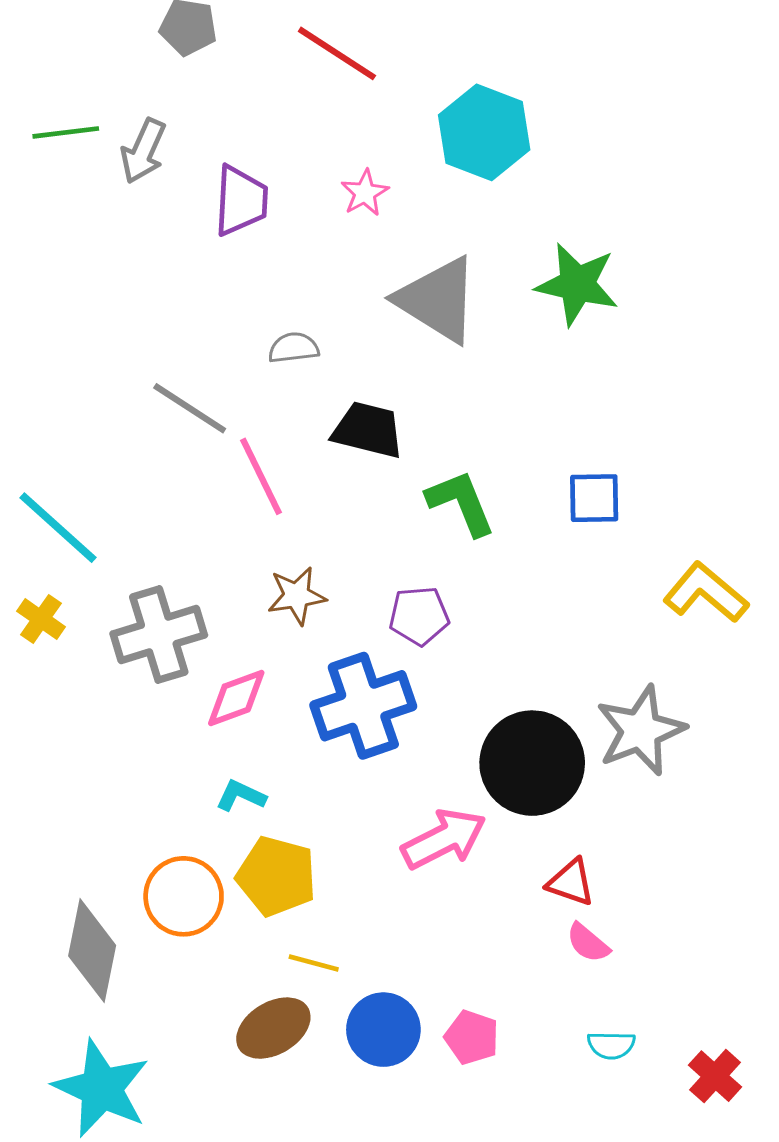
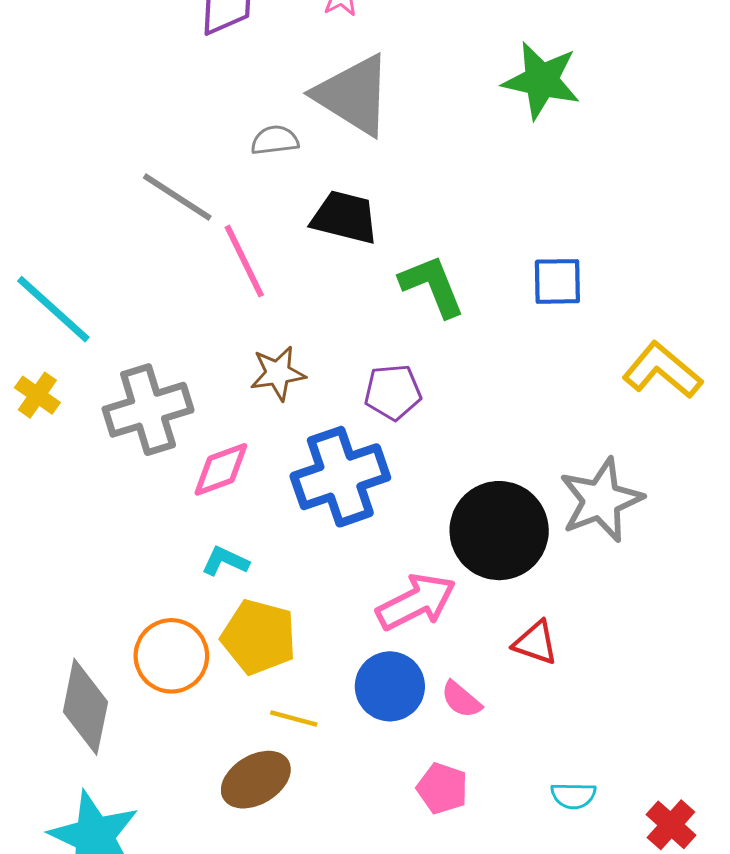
gray triangle: (438, 300) -> (353, 95), moved
pink semicircle: (588, 943) -> (461, 700), moved
blue circle: (383, 1030) -> (390, 686), moved

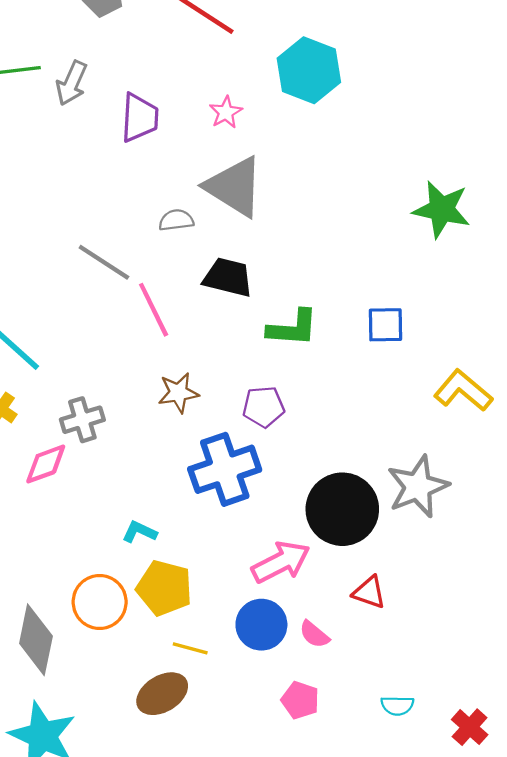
green star: (541, 80) -> (442, 209), moved
green L-shape: (432, 286) -> (293, 328), turned 116
gray cross: (148, 410) -> (82, 420), size x0.7
pink diamond: (221, 469) -> (46, 464), moved

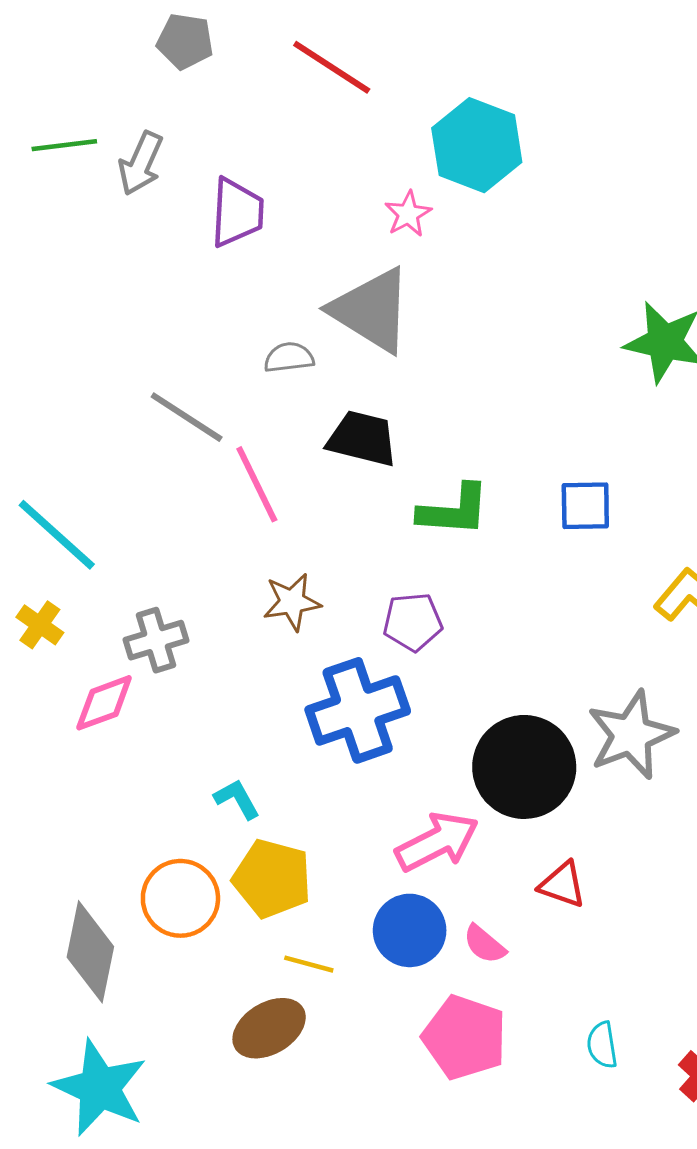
pink star: (226, 112) -> (408, 214), moved
cyan L-shape: (140, 532) -> (237, 799), turned 36
pink pentagon: (300, 700) -> (465, 1037), size x1.6
cyan semicircle: (397, 706) -> (602, 1045), turned 80

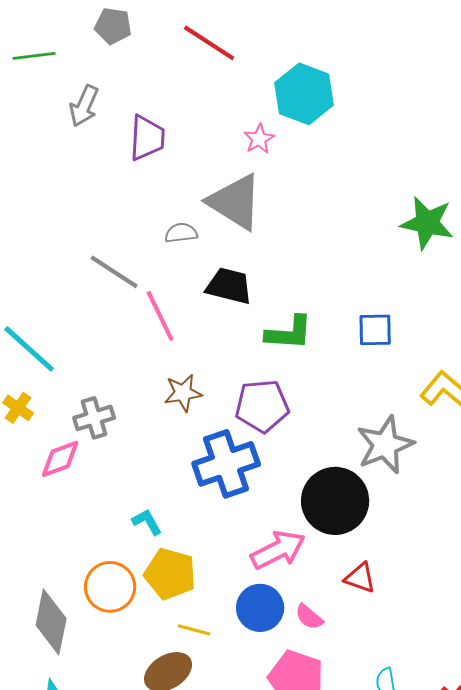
green line: (64, 145) -> (34, 56), moved
purple pentagon: (413, 622) -> (262, 406), size x1.4
gray star: (631, 735) -> (385, 445), moved

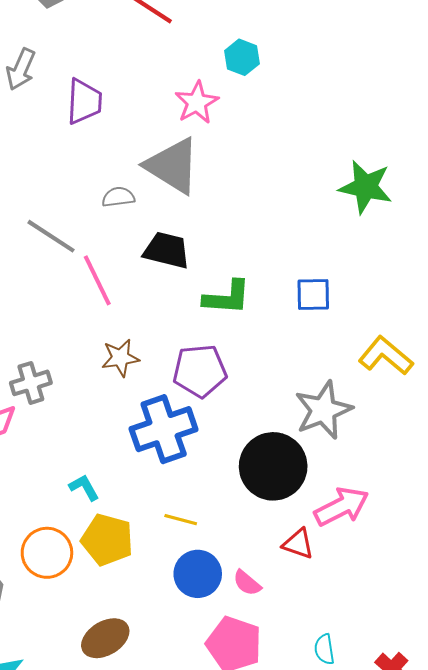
cyan hexagon: (304, 94) -> (242, 57), size x0.6
pink star: (259, 139) -> (197, 103), size x1.4
pink arrow: (278, 550) -> (341, 507), moved
yellow line: (194, 630) -> (181, 520), moved

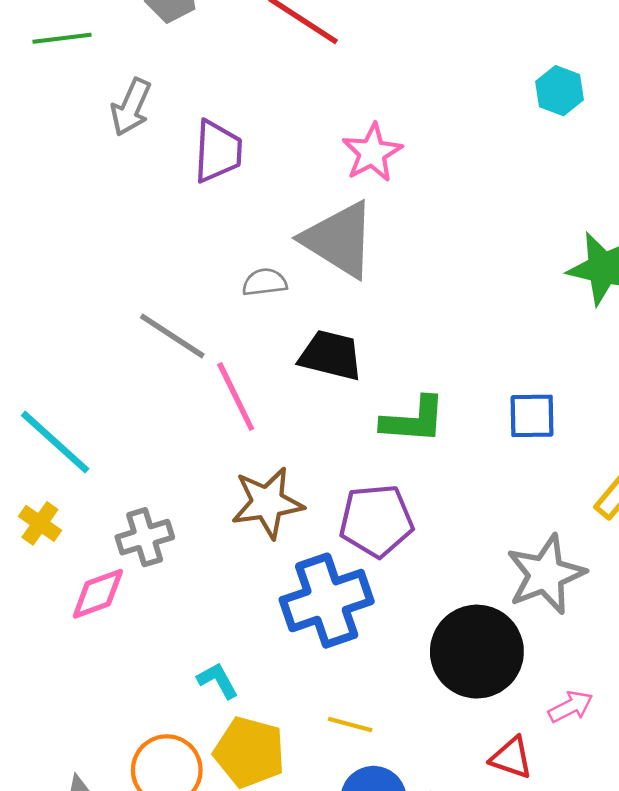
cyan hexagon: (242, 57) -> (560, 91), moved
brown star: (120, 358) -> (267, 503), size x1.4
pink arrow: (341, 507) -> (571, 707), size x0.6

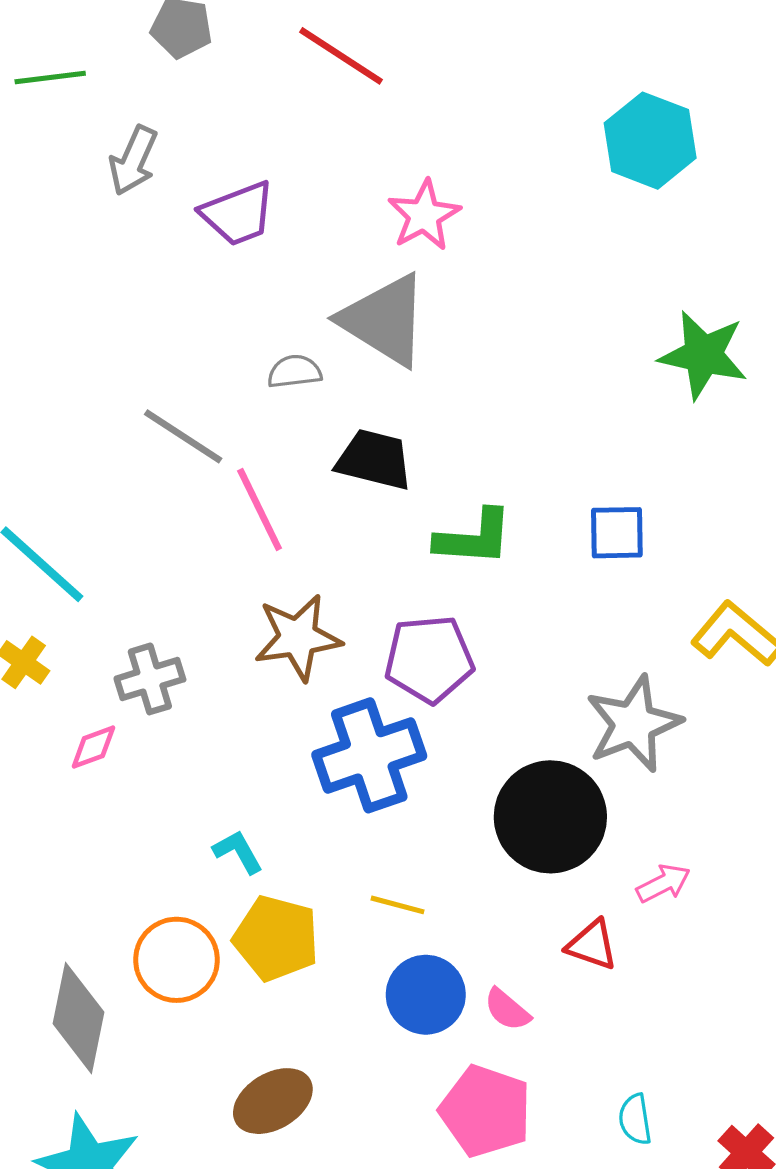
cyan hexagon: (560, 91) -> (650, 141), size x1.6
purple trapezoid: (218, 151) -> (238, 214), turned 66
pink diamond: (98, 594) -> (93, 747), size x0.7

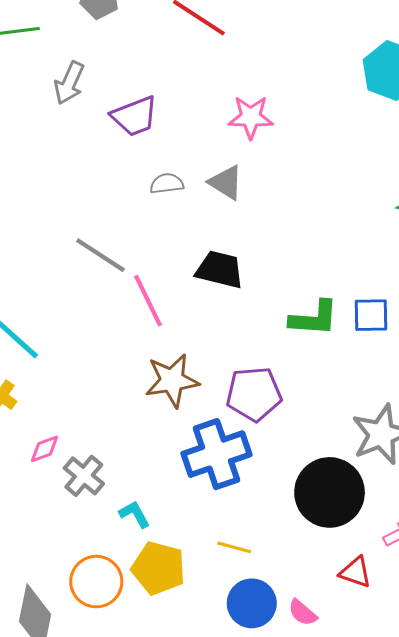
pink star: (424, 215) -> (251, 117), turned 30
gray triangle: (384, 320) -> (226, 182), size x0.6
gray semicircle: (294, 372) -> (167, 184), moved
green L-shape: (474, 538) -> (314, 318), moved
gray cross: (150, 679) -> (84, 476), moved, turned -33

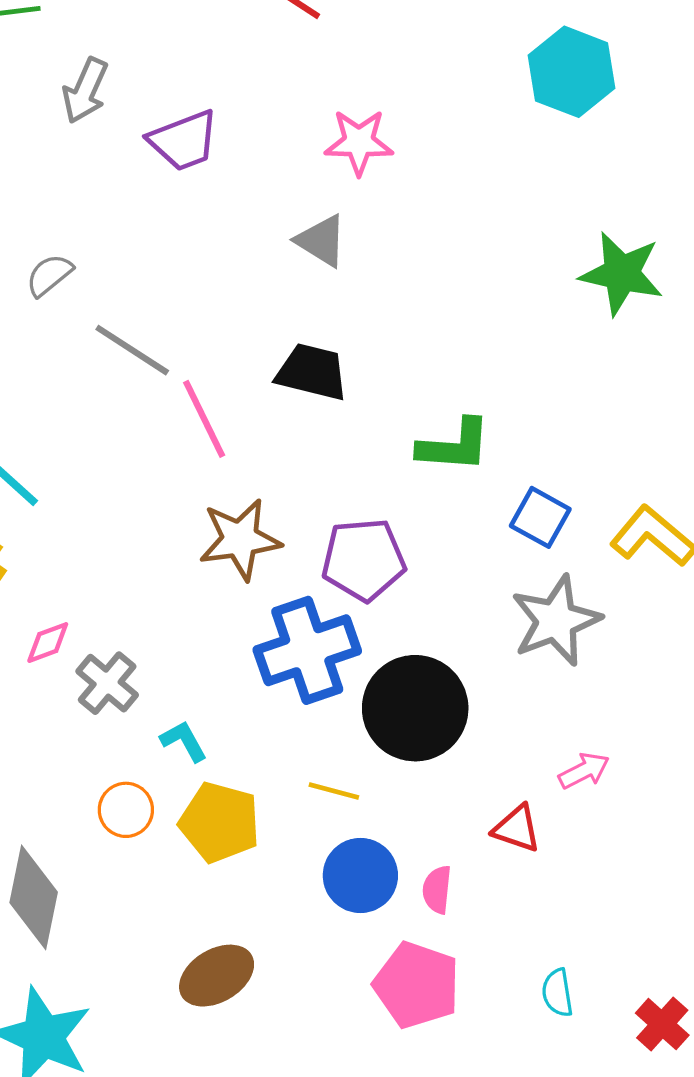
gray semicircle: (167, 184) -> (49, 275), moved, turned -32
blue square: (371, 315) -> (540, 517), moved, turned 30
black circle: (330, 492) -> (415, 708), moved
orange circle: (96, 582) -> (126, 810), moved, size x0.7
pink semicircle: (303, 613) -> (437, 890), turned 56

